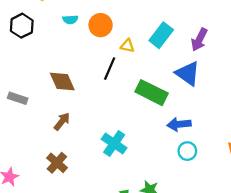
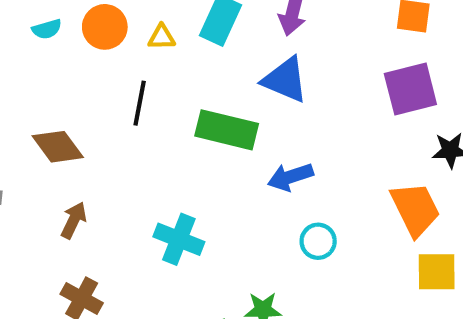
yellow triangle: (127, 46) -> (162, 37), moved
cyan circle: (187, 151) -> (318, 241), moved

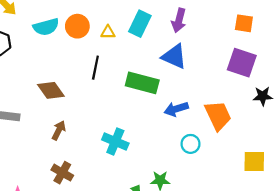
cyan semicircle: (47, 29) -> (46, 27), size x1.6
purple square: (410, 89) -> (242, 63), turned 32
orange trapezoid: (415, 209) -> (218, 115), moved

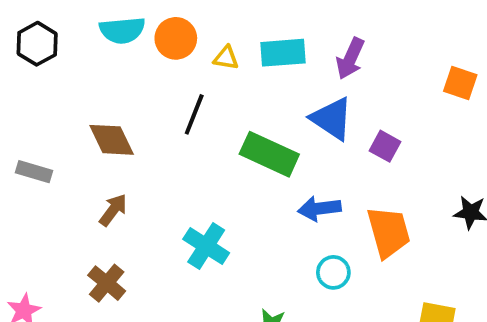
cyan rectangle: (140, 24) -> (283, 53), turned 50
purple square: (242, 63) -> (385, 146), moved, size x0.6

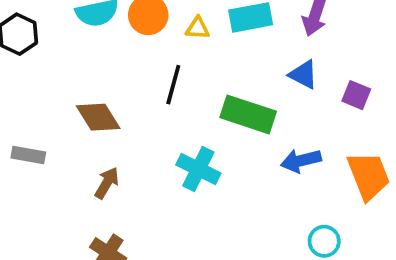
blue triangle: (332, 119) -> (303, 75), size x0.7
cyan cross: (206, 246) -> (198, 169), moved
cyan circle: (333, 272) -> (324, 241), moved

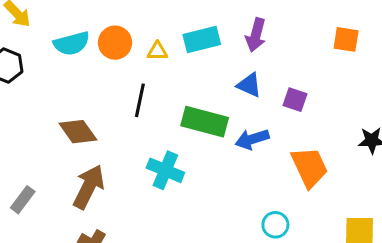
gray rectangle: (28, 155) -> (23, 200), moved, turned -60
blue arrow: (301, 161) -> (252, 139), moved
brown arrow: (107, 183) -> (89, 187), size x1.6

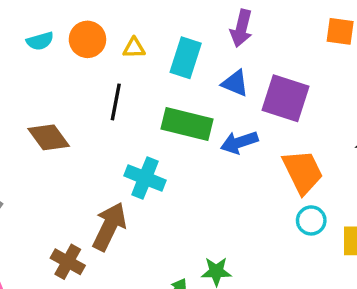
cyan rectangle: (202, 40) -> (186, 58), moved, turned -57
cyan semicircle: (72, 43) -> (40, 41), size x0.7
purple square: (295, 100) -> (285, 98), size x1.8
brown arrow: (89, 187) -> (109, 226), moved
cyan circle: (275, 225) -> (311, 220), moved

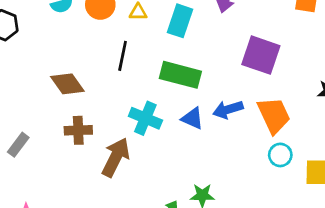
blue triangle: (235, 83) -> (192, 118), moved
blue arrow: (239, 142) -> (228, 109), moved
brown cross: (68, 262) -> (78, 130), moved, turned -32

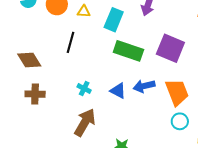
green rectangle: (180, 75) -> (128, 51), moved
cyan cross: (145, 118) -> (84, 88), size x0.6
brown arrow: (116, 157) -> (85, 122), moved

